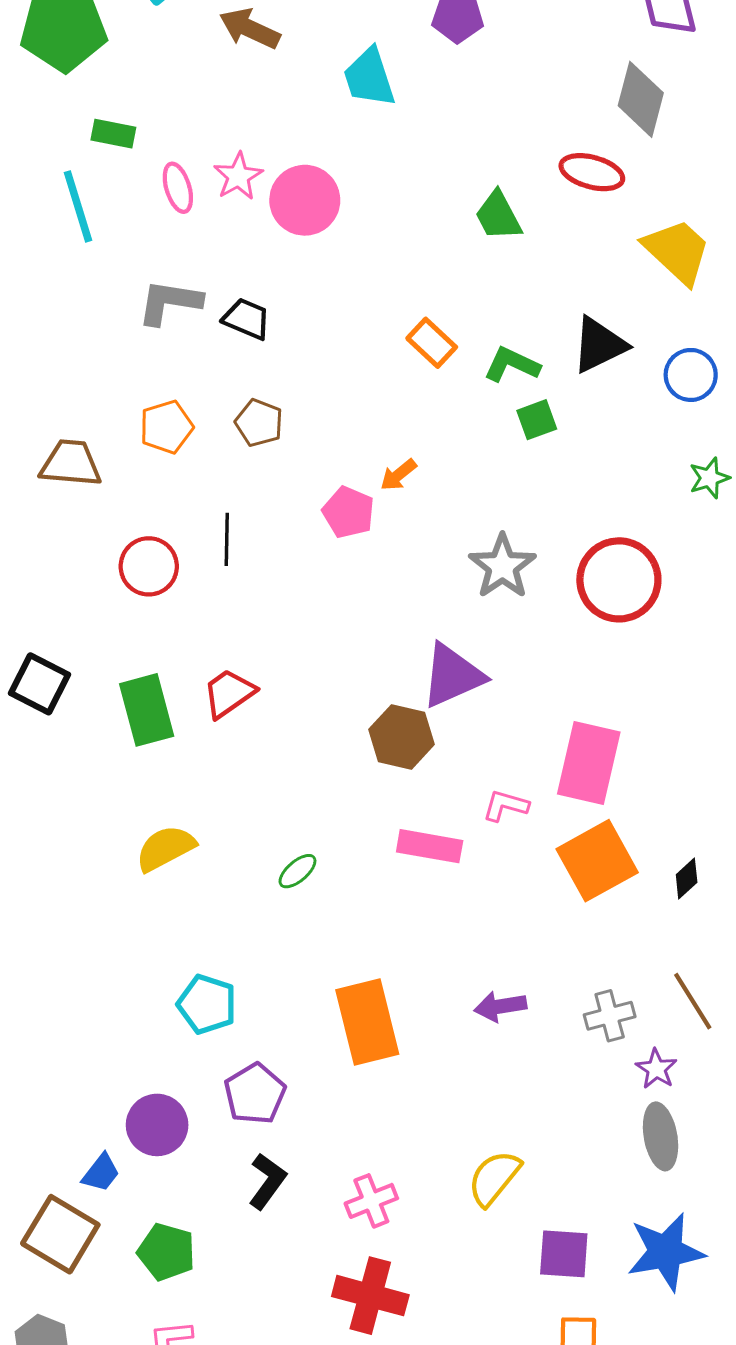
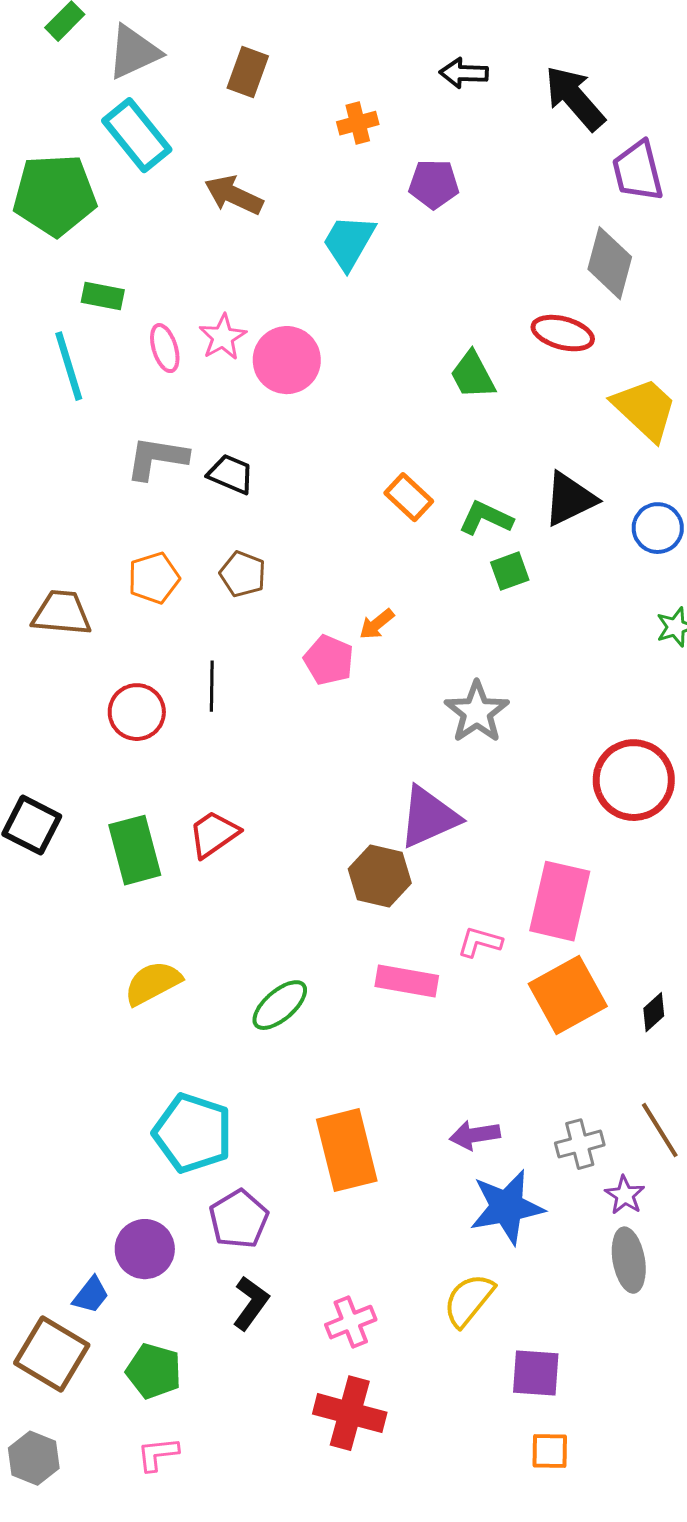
cyan trapezoid: (369, 77) -> (349, 242), turned 48
red circle: (619, 580) -> (634, 780), moved
green ellipse: (297, 871) -> (280, 1005), size x1.5
cyan pentagon: (207, 1004) -> (193, 1133), size x1.4
blue star: (666, 1252) -> (507, 1207), moved

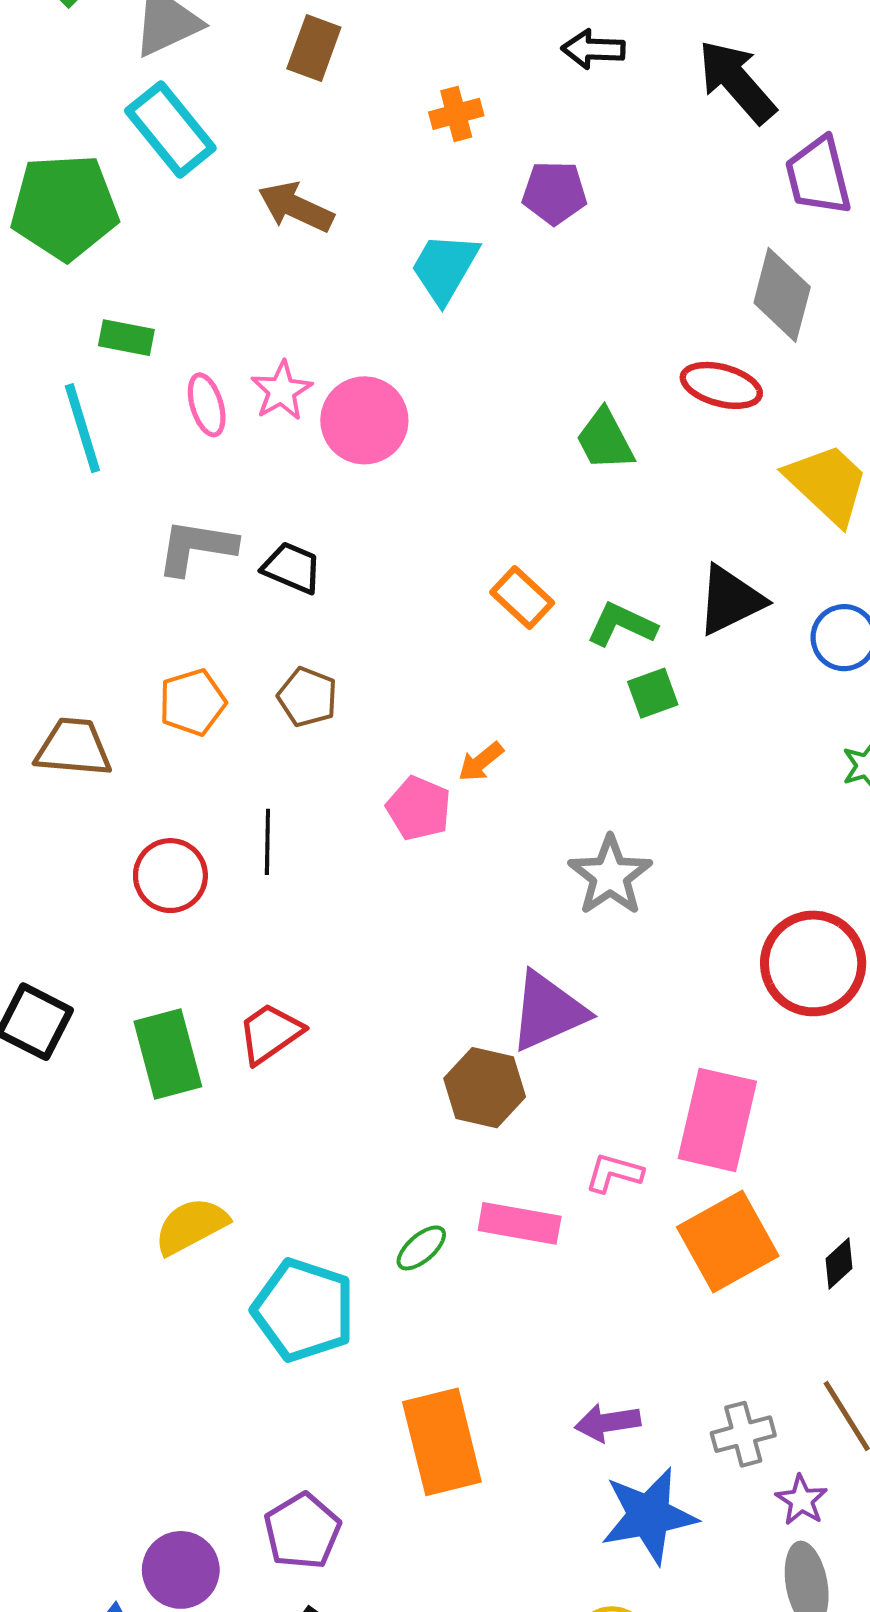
green ellipse: (280, 1005) -> (421, 1248), moved, size x0.7
cyan pentagon: (193, 1133) -> (304, 1310), moved

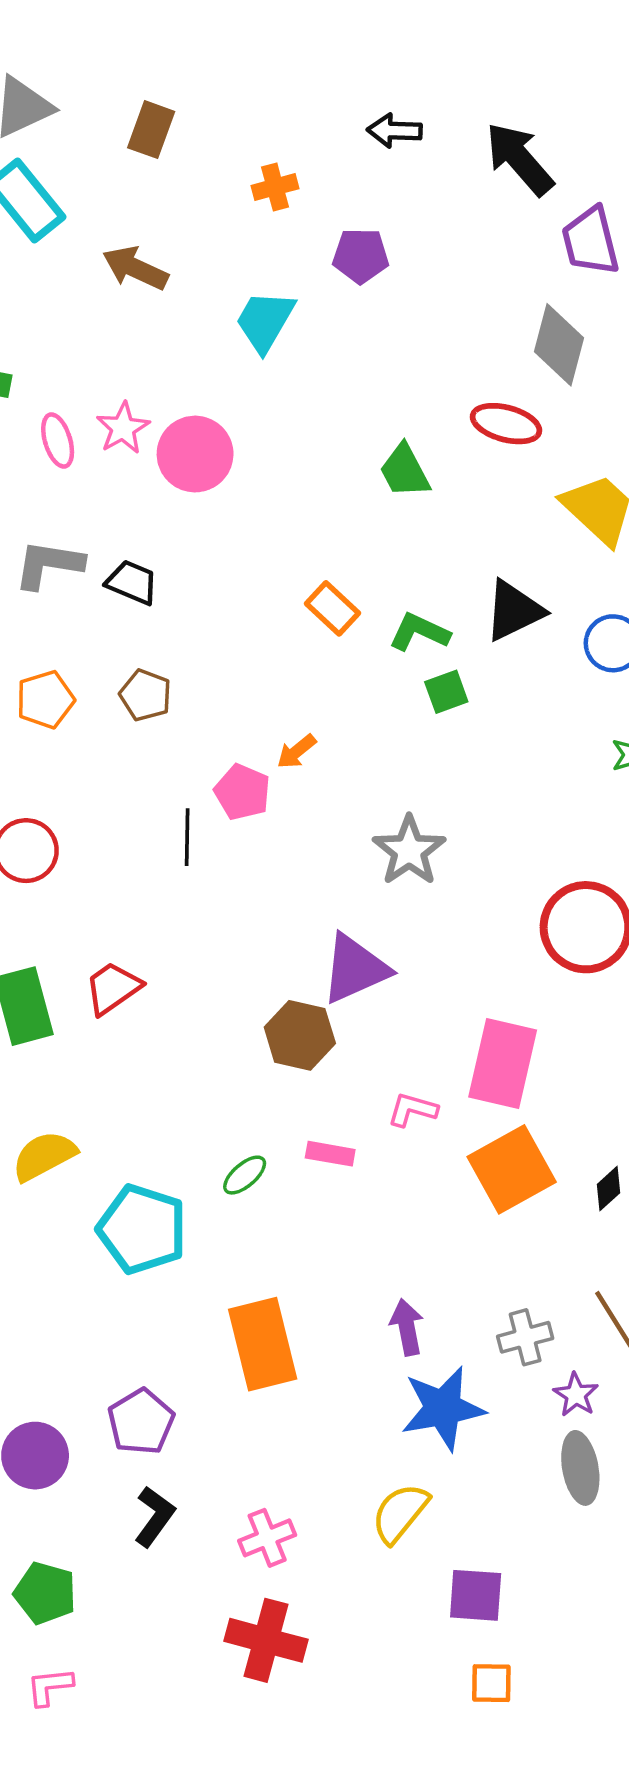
black line: (267, 842) -> (187, 837), moved
pink rectangle: (520, 1223) -> (330, 1154), size x0.7
purple arrow: (607, 1423) -> (407, 1327), turned 88

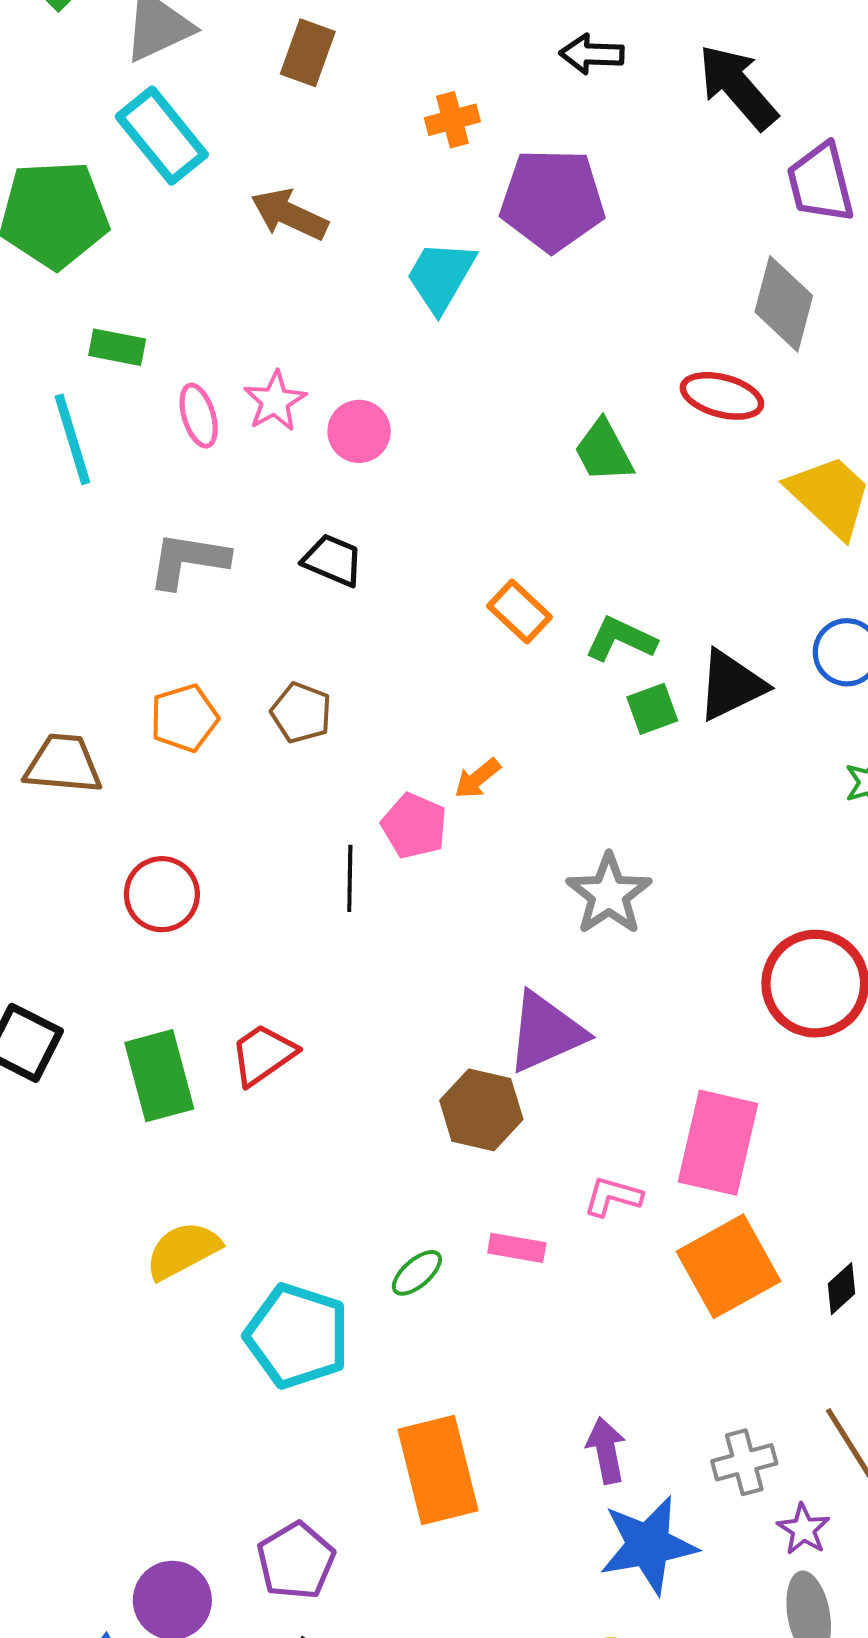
purple pentagon: (361, 256) -> (552, 200), size x1.6
pink circle: (195, 454) -> (359, 431), size x0.7
black trapezoid: (132, 582) -> (333, 560), moved
black triangle: (514, 611) -> (731, 685), moved

